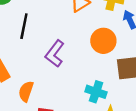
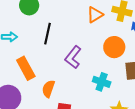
cyan cross: (96, 92) -> (102, 82), moved

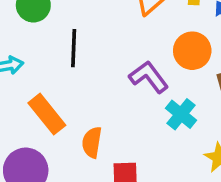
purple L-shape: (73, 57) -> (149, 77), moved, turned 115
cyan cross: (102, 82) -> (181, 114), turned 30

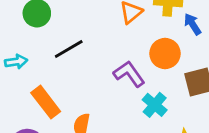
black line: (74, 48) -> (69, 49), turned 56

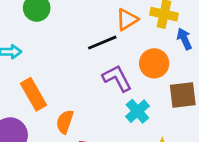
black line: (69, 49) -> (102, 43), moved

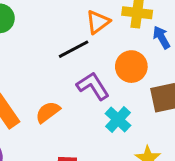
orange semicircle: (65, 122) -> (48, 112), moved, turned 40

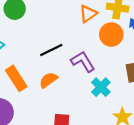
black line: (74, 49) -> (51, 50), moved
orange circle: (131, 67) -> (111, 35), moved

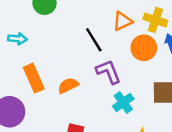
black line: (51, 50) -> (94, 40), moved, turned 75

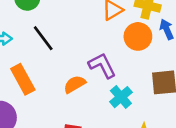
black line: (94, 40) -> (43, 38), moved
orange semicircle: (68, 85) -> (75, 84), moved

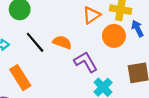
orange semicircle: (75, 84) -> (62, 42), moved, turned 54

